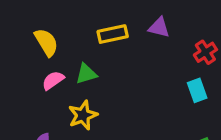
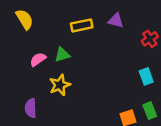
yellow semicircle: (46, 42) -> (25, 19), moved
cyan rectangle: (197, 90) -> (146, 76), moved

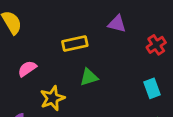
yellow rectangle: (82, 25) -> (75, 43), moved
green triangle: (62, 55) -> (89, 77), moved

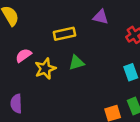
yellow star: (52, 98) -> (45, 69), moved

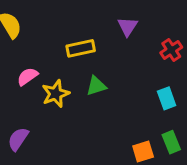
purple triangle: (101, 17) -> (127, 26), turned 49
purple semicircle: (16, 104) -> (18, 139), turned 36

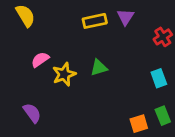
yellow rectangle: (81, 48) -> (95, 21), moved
purple semicircle: (18, 139) -> (32, 113), turned 110

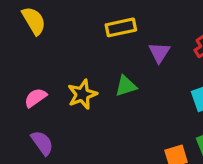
purple triangle: (125, 17) -> (159, 52), moved
pink semicircle: (40, 60) -> (35, 98), moved

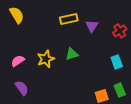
purple triangle: (159, 52) -> (92, 26), moved

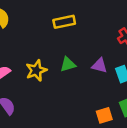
purple triangle: (92, 26) -> (99, 66), moved, turned -48

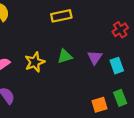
purple triangle: (99, 66) -> (95, 57), turned 49

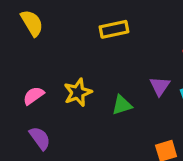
green triangle: (65, 56) -> (122, 105), moved

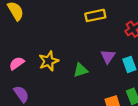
yellow rectangle: (114, 29) -> (95, 15), moved

